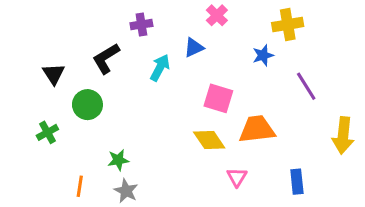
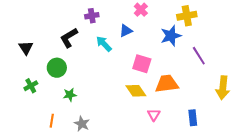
blue star: (263, 55) -> (171, 36), size x1.5
cyan arrow: (160, 68) -> (104, 44), turned -72
black triangle: (54, 74) -> (26, 48), moved
green star: (118, 160) -> (70, 95), moved

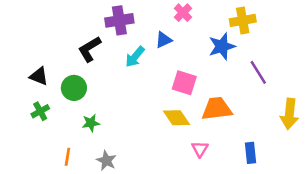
purple cross: (92, 16) -> (119, 20), size x1.5
cyan arrow: (104, 44) -> (135, 57), turned -96
black triangle: (26, 48) -> (39, 76), moved, turned -35

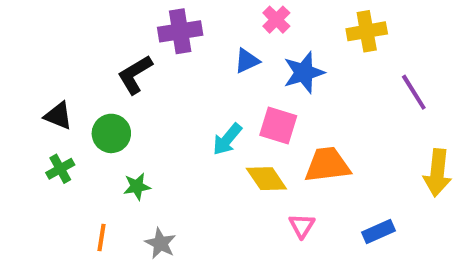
blue star: (222, 46) -> (304, 73), moved
cyan arrow: (135, 57) -> (227, 139), moved
purple line: (258, 72) -> (414, 92), moved
blue rectangle: (250, 153) -> (378, 232), turned 72

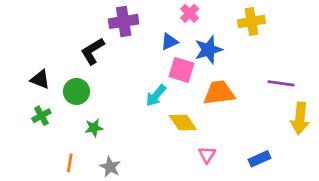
purple line: (414, 92) -> (281, 83), moved, turned -50
pink square: (278, 126) -> (181, 70), moved
orange trapezoid: (327, 165) -> (219, 93), moved

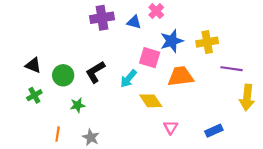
yellow cross: (251, 21) -> (207, 42), moved
blue triangle: (169, 42) -> (134, 22), moved, turned 40
black L-shape: (93, 51) -> (95, 72), moved

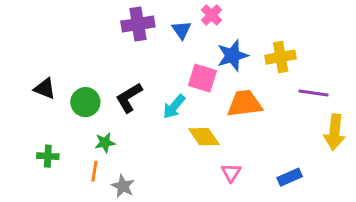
blue triangle: (134, 22) -> (181, 30), turned 40
green cross: (34, 95) -> (48, 156), moved, turned 32
orange line: (58, 134) -> (94, 171), moved

